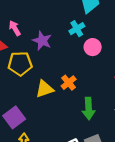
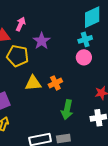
pink arrow: (15, 28) -> (21, 24), turned 40
cyan cross: (77, 29) -> (85, 39), moved

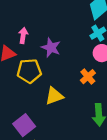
orange cross: (55, 83) -> (88, 77), moved

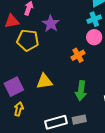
yellow triangle: (54, 96) -> (44, 81), moved

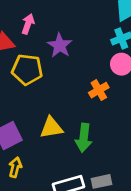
green arrow: (81, 91) -> (84, 138), moved

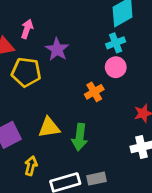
yellow arrow: (15, 167) -> (31, 166), moved

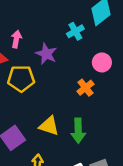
cyan cross: (116, 43) -> (75, 31), moved
yellow triangle: (49, 127) -> (49, 126), turned 35

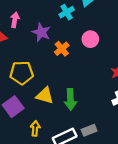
yellow pentagon: (21, 79) -> (22, 73), moved
orange cross: (85, 88) -> (62, 49), moved

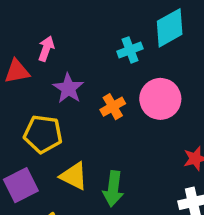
purple star: (41, 32) -> (68, 88), moved
pink circle: (90, 39) -> (160, 99), size x1.5

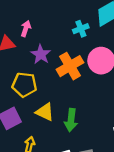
orange cross: (113, 107) -> (70, 66), size x1.6

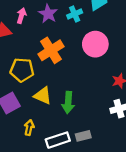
purple star: (41, 54) -> (48, 14), moved
orange cross: (70, 66) -> (51, 50), moved

